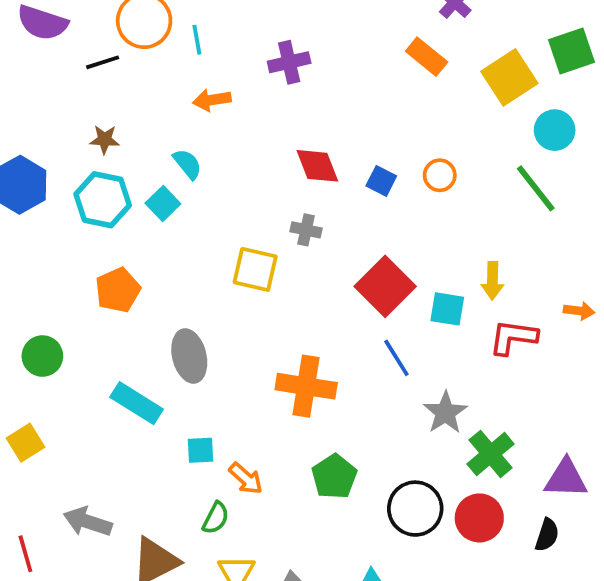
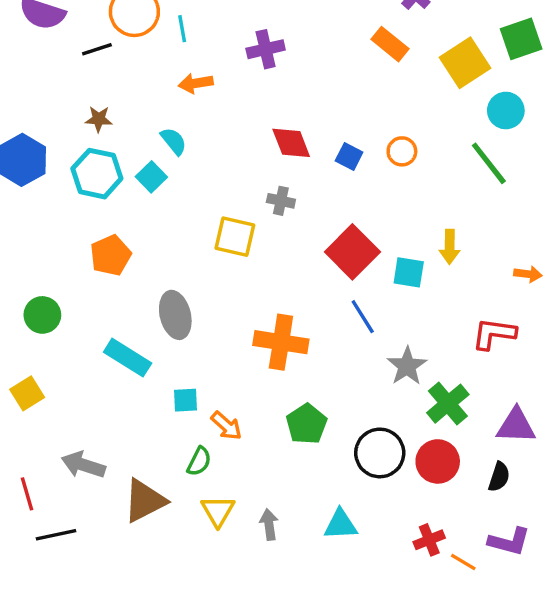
red L-shape: (513, 337) -> (494, 334), moved

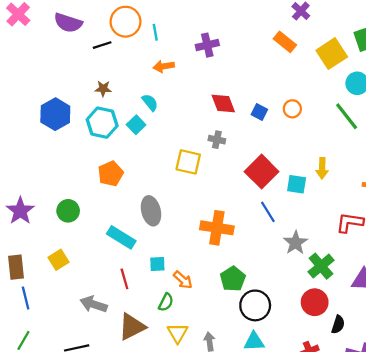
black circle: (380, 453) -> (255, 305), moved
black semicircle: (499, 477) -> (338, 325), moved
red line: (27, 494) -> (124, 279), moved

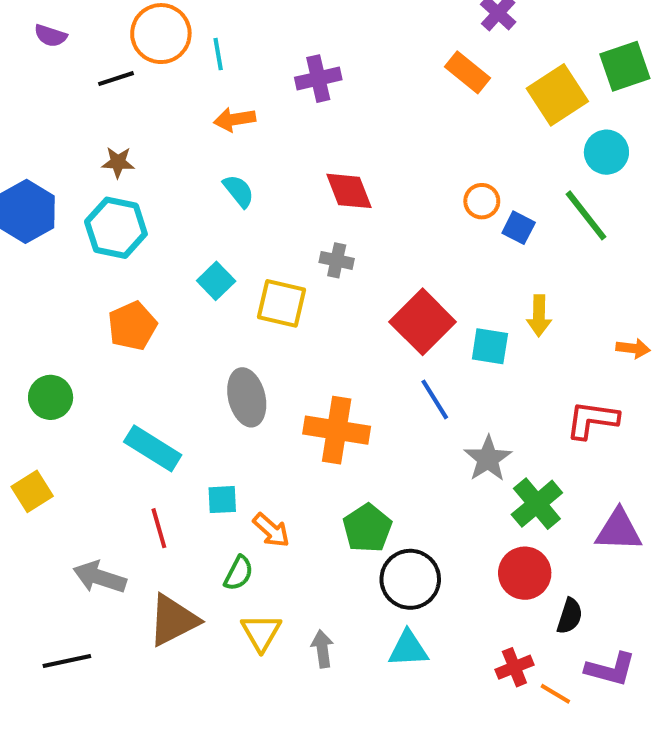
purple semicircle: (68, 23) -> (51, 36), size x0.6
cyan semicircle: (150, 102) -> (239, 191), moved
blue square: (259, 112) -> (519, 228), moved
cyan square: (136, 125) -> (216, 281), moved
gray ellipse: (151, 211) -> (247, 397), moved

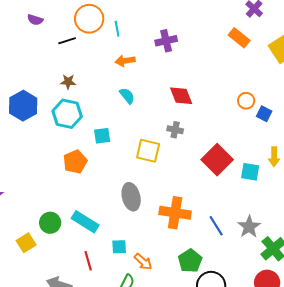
cyan square: (216, 281) -> (102, 136), moved, turned 36
green circle: (51, 397) -> (50, 223), moved
blue line: (435, 399) -> (216, 226), moved

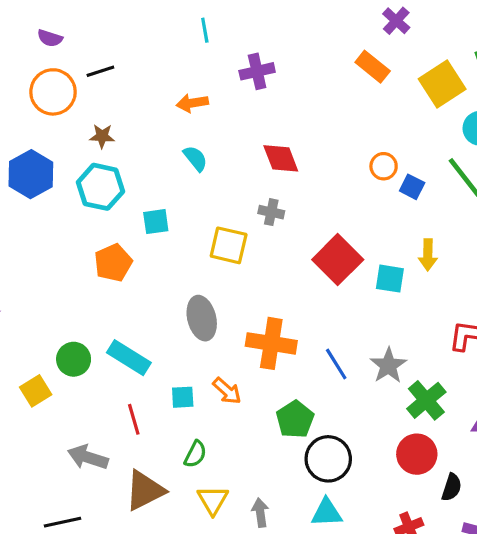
orange circle: (89, 19) -> (53, 92), moved
cyan line: (117, 29) -> (205, 30), moved
orange arrow: (143, 262) -> (227, 391), moved

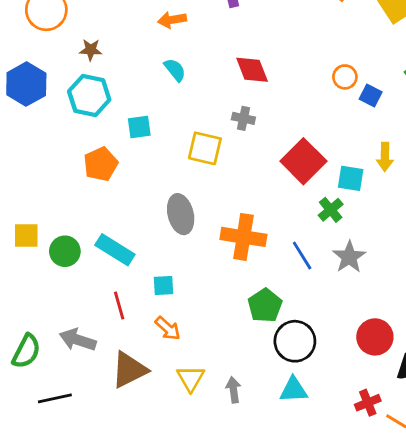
yellow square: (36, 391) -> (26, 236), moved, turned 32
orange arrow: (227, 391) -> (168, 328), moved
green cross: (426, 400) -> (331, 210), moved, size x0.7
green semicircle: (195, 454) -> (26, 351), moved, size x1.4

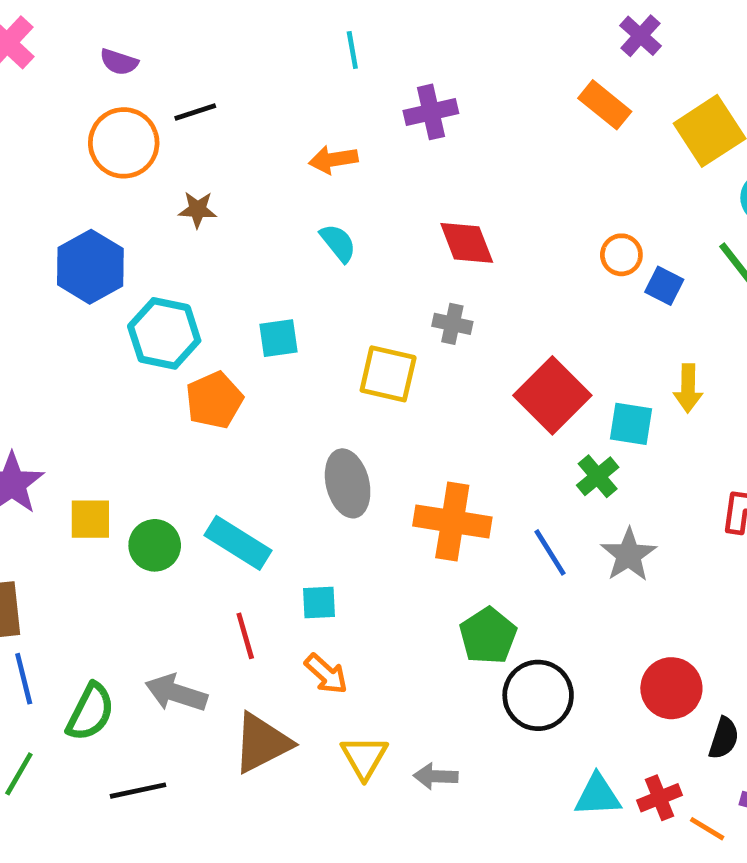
cyan hexagon: (89, 96) -> (164, 333), moved
gray arrow: (233, 390) -> (436, 776), turned -80
cyan triangle: (293, 390) -> (598, 795), moved

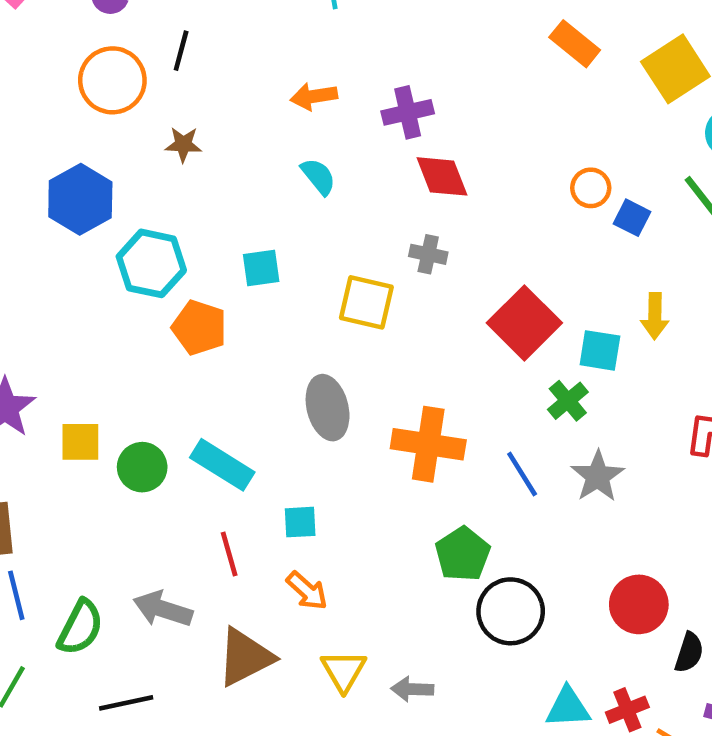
black line: (195, 112) -> (181, 51), turned -57
purple cross: (431, 112) -> (408, 112), moved
orange pentagon: (214, 400) -> (199, 328), turned -30

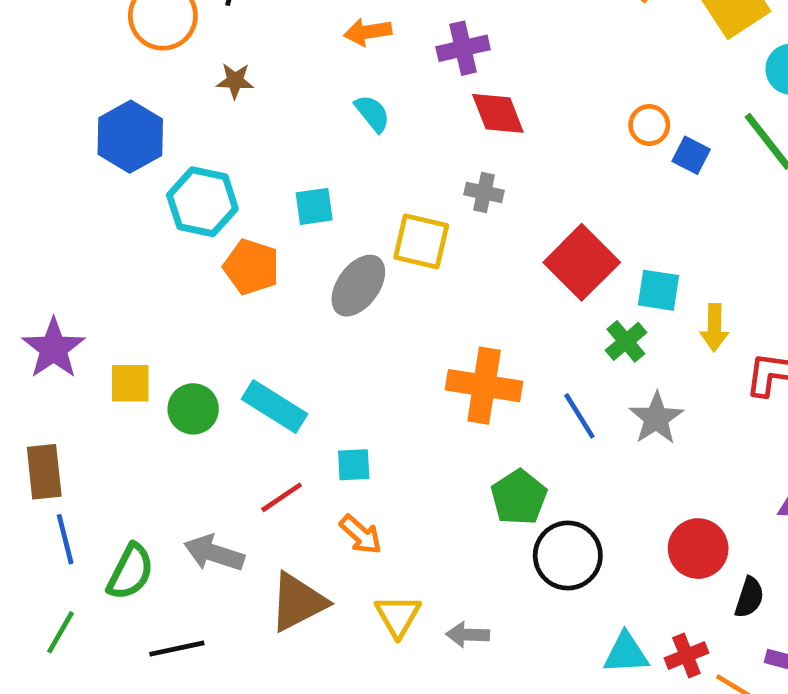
yellow arrow: (655, 316) -> (714, 327), moved
gray ellipse: (328, 408) -> (358, 286), moved, turned 50
red line: (229, 554) -> (282, 497), turned 72

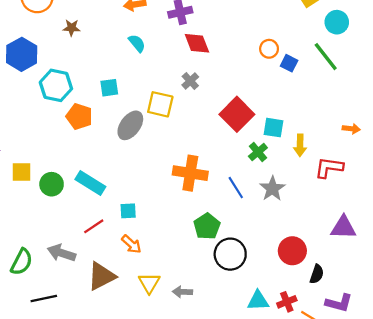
gray cross: (484, 192) -> (190, 81), turned 35

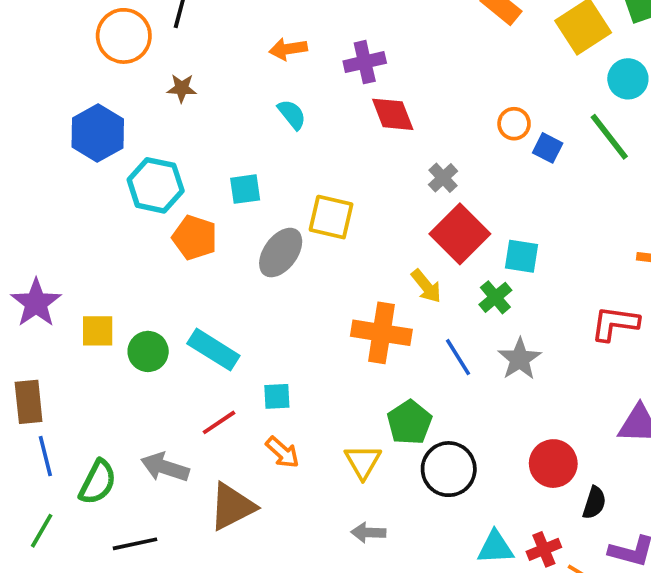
gray cross: (190, 81) -> (443, 178), moved
yellow arrow: (300, 145) -> (426, 286), moved, turned -40
yellow triangle: (149, 283) -> (363, 462), moved

